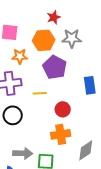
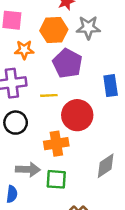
red circle: (63, 109) -> (77, 115), size x1.6
orange cross: (61, 134) -> (56, 144), moved

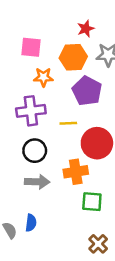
gray arrow: (28, 169) -> (37, 182), moved
green square: (56, 179) -> (92, 202), moved

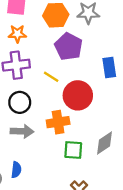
orange star: (43, 77) -> (17, 34), moved
yellow line: (68, 123) -> (51, 77), turned 35

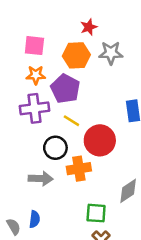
purple pentagon: (69, 47) -> (65, 89), moved
black circle: (20, 102) -> (55, 148), moved
green square: (73, 150) -> (96, 213), moved

